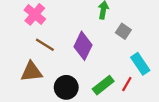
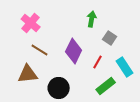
red line: (127, 84) -> (98, 62), moved
green rectangle: (103, 85) -> (106, 86), moved

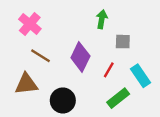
gray square: (110, 38) -> (123, 42), turned -32

